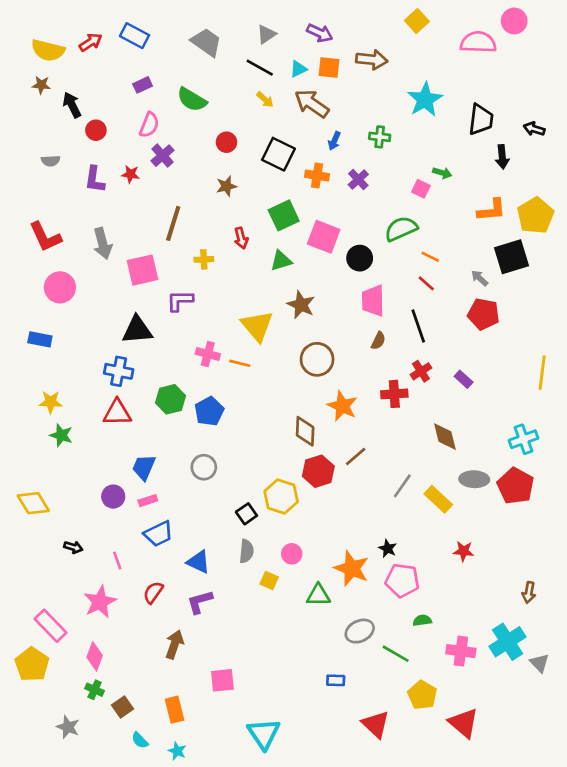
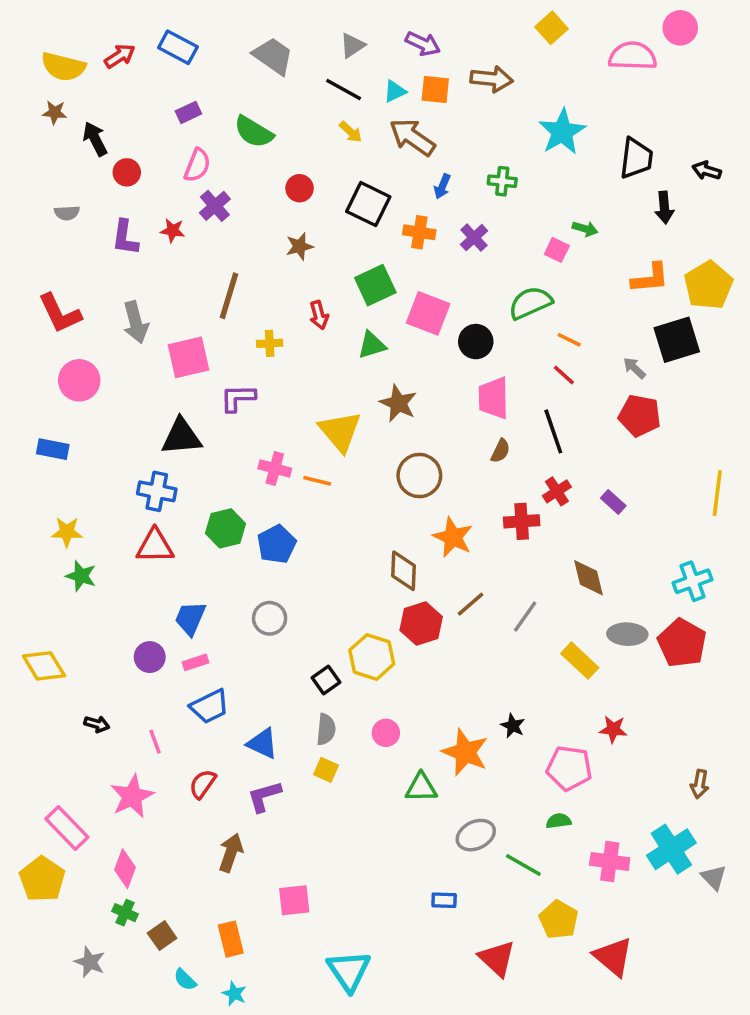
gray line: (402, 486) -> (525, 617), moved
yellow square: (269, 580) -> (326, 770), moved
pink pentagon: (402, 580) -> (569, 768), moved

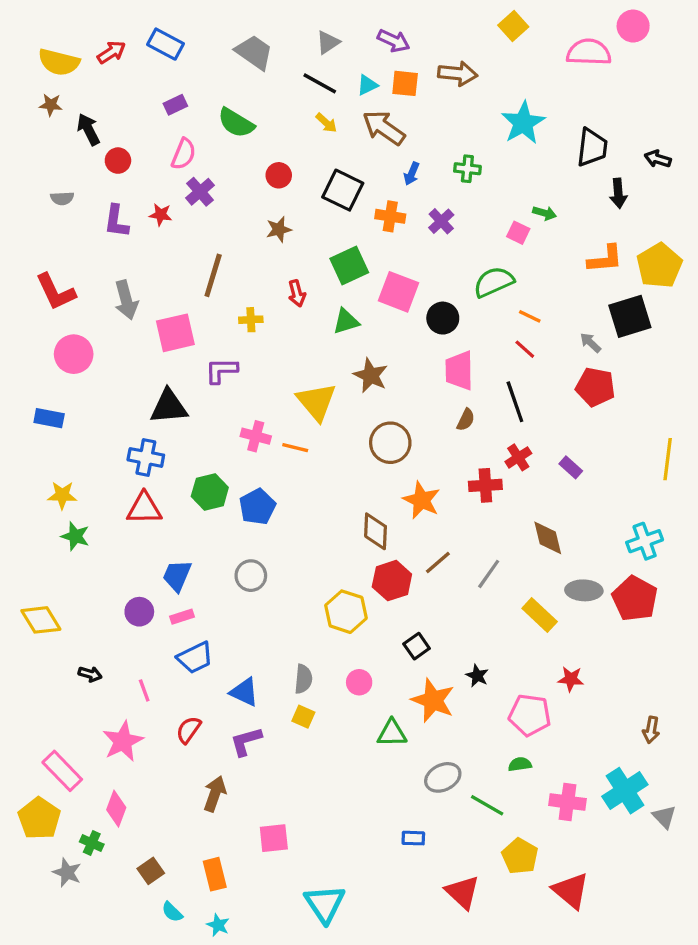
black square: (326, 680) -> (417, 646), moved
green cross: (125, 913) -> (92, 843), moved
gray star: (90, 962) -> (67, 873), moved

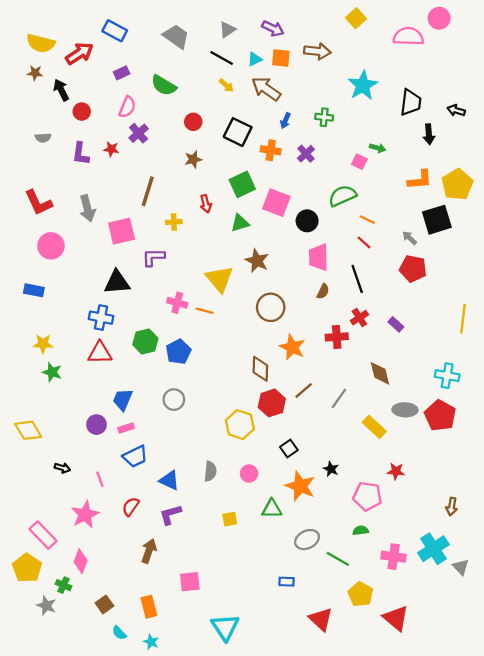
red arrow: (111, 52) -> (79, 53), moved, size x1.4
cyan cross: (645, 541) -> (447, 376), turned 30
yellow square: (303, 717) -> (230, 519), moved, turned -35

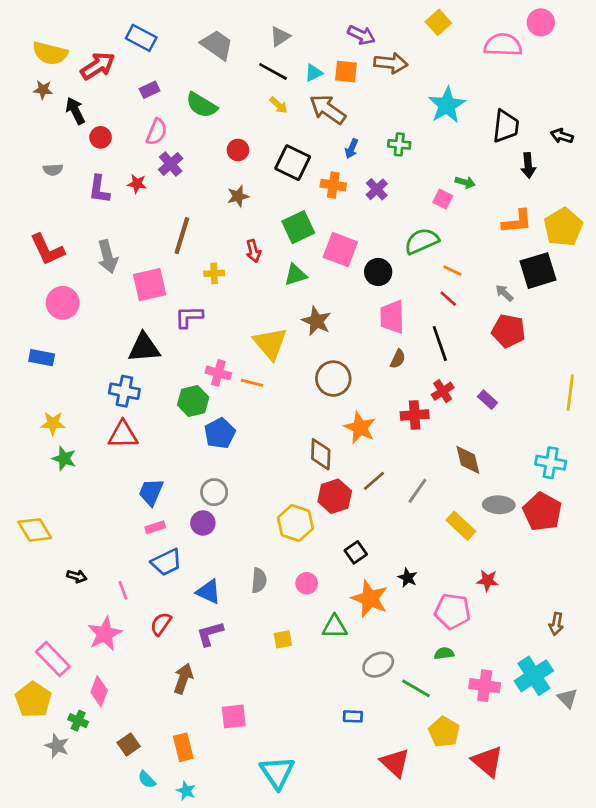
purple arrow: (273, 28) -> (361, 35), moved
green hexagon: (145, 341) -> (193, 401), moved
purple circle: (96, 425) -> (203, 523), moved

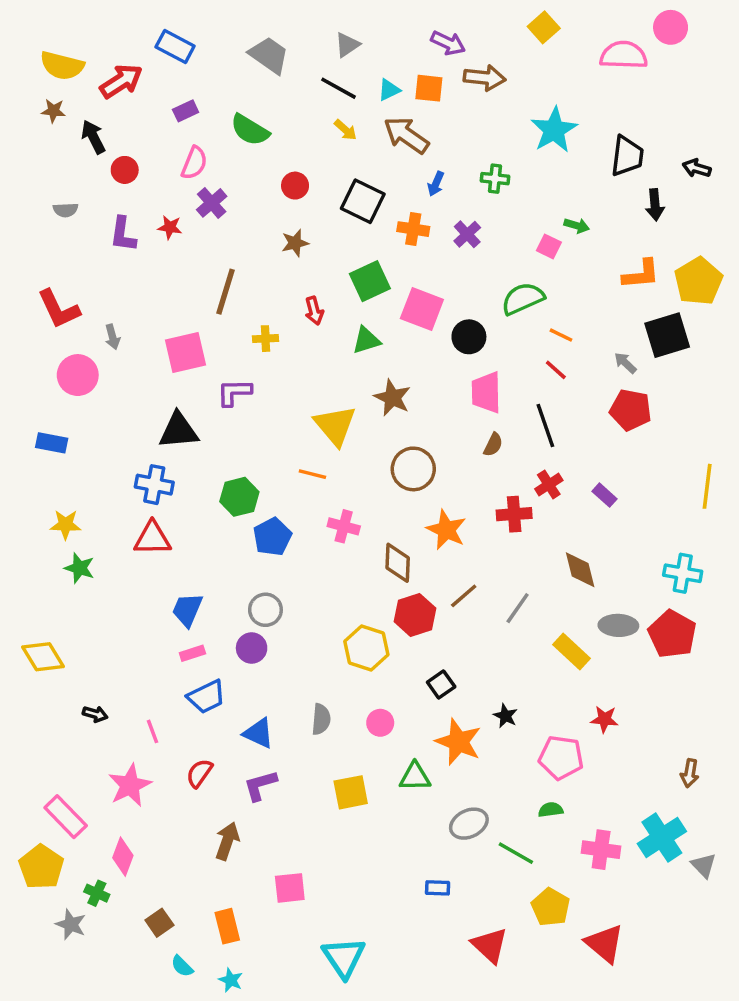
gray arrow: (108, 257) -> (112, 337), moved, size x0.6
pink cross: (218, 373) -> (344, 526), moved
yellow square: (283, 639) -> (351, 792), size x1.5

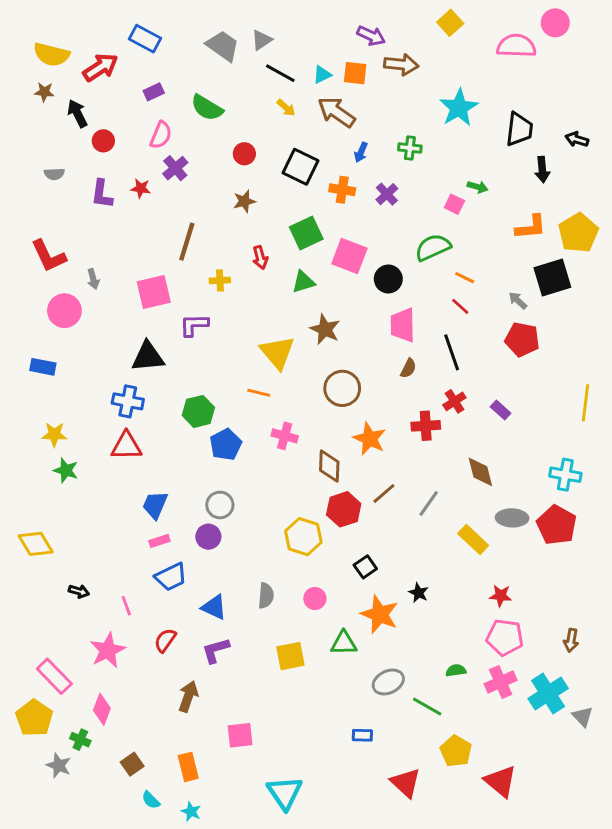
gray triangle: (347, 45) -> (262, 40), moved
pink pentagon: (561, 758) -> (505, 637), moved
pink cross: (601, 850) -> (501, 682), moved, turned -32

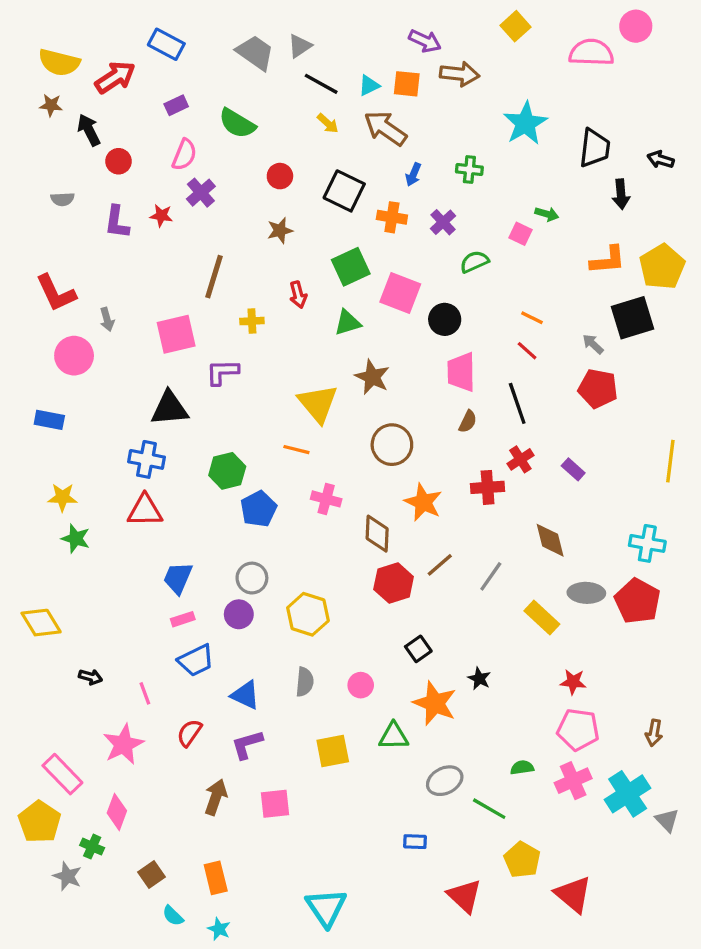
green semicircle: (433, 247) -> (474, 262), moved, size x0.7
yellow hexagon: (303, 537) -> (308, 614), moved
pink square: (240, 735) -> (275, 804), moved

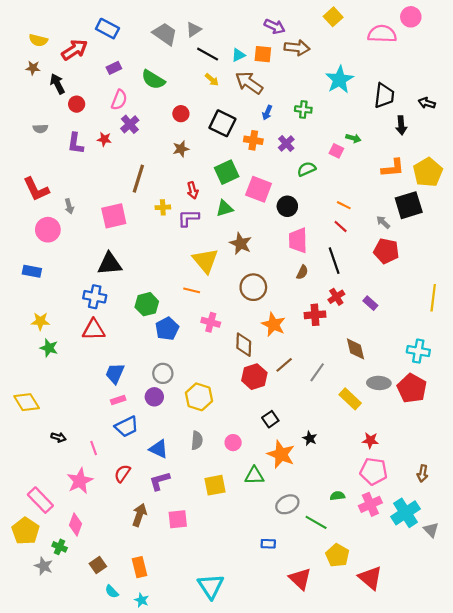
yellow semicircle: (59, 62) -> (38, 40), size x0.7
purple L-shape: (222, 372) -> (188, 218), moved

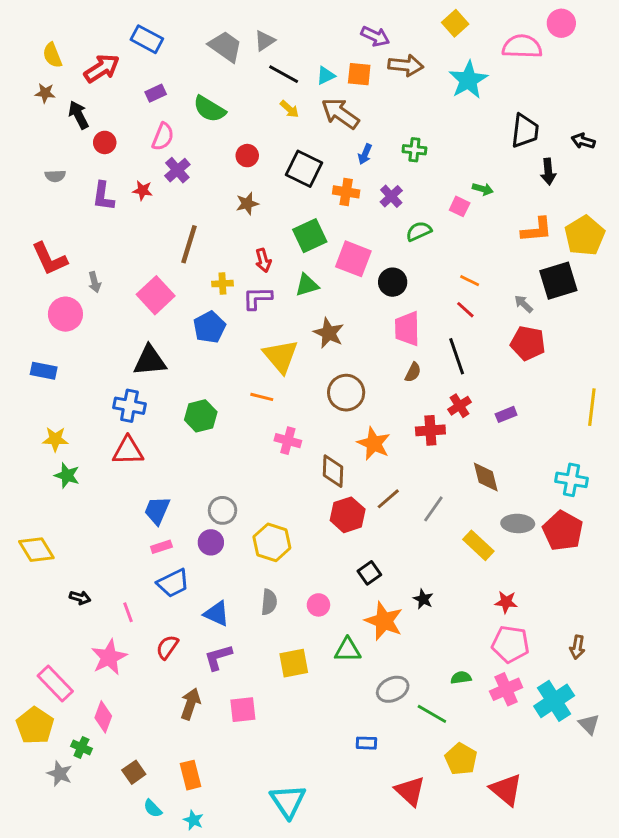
yellow semicircle: (38, 40) -> (52, 55), turned 54
cyan star: (340, 80) -> (468, 80), moved
pink square: (114, 216) -> (156, 295), turned -30
purple rectangle: (370, 303) -> (506, 414), turned -64
blue pentagon: (167, 329) -> (209, 327), moved

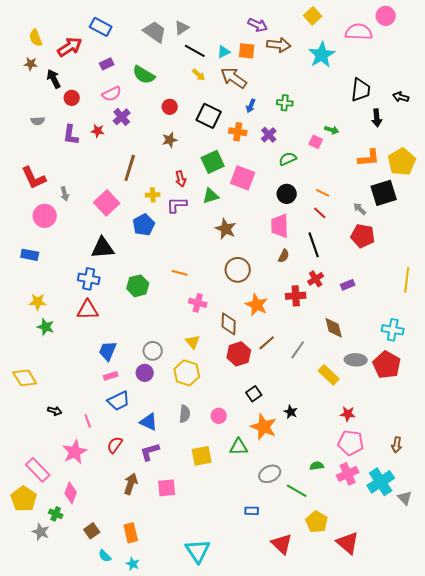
pink semicircle: (163, 137) -> (112, 94), turned 42
black circle: (393, 282) -> (287, 194), moved
yellow triangle: (281, 356) -> (193, 342), moved, size x0.6

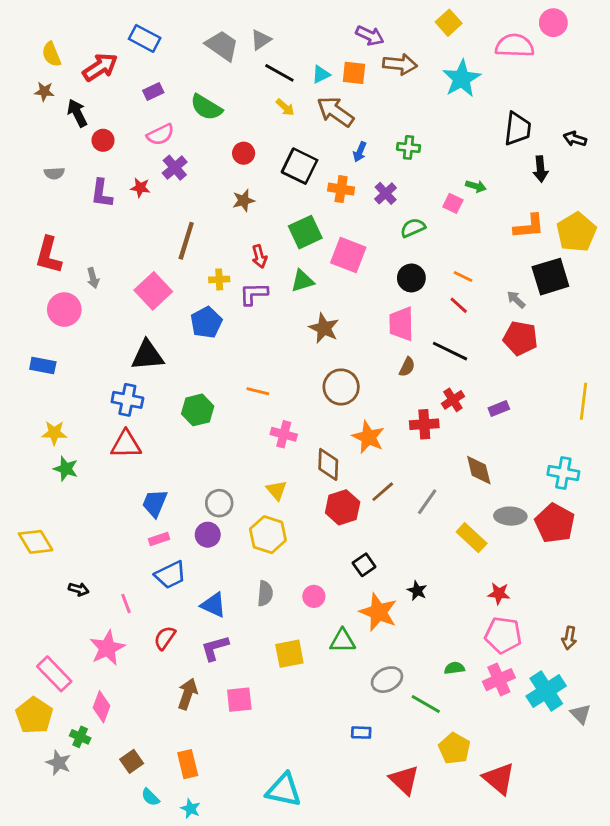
red L-shape: (34, 178) -> (49, 255), turned 40
black line: (314, 245) -> (450, 351), turned -45
cyan triangle: (198, 551) -> (284, 790), turned -44

